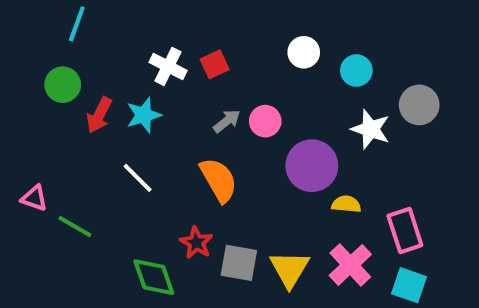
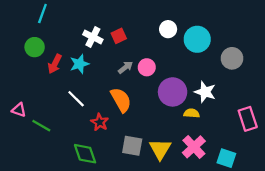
cyan circle: (356, 70) -> (197, 39), size x1.5
white star: (371, 129) -> (205, 92), moved
pink rectangle: (405, 231) -> (248, 119), moved
red star: (196, 243) -> (100, 122), moved

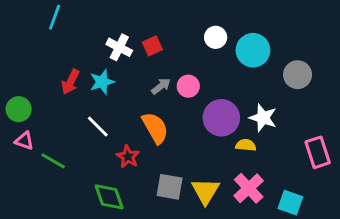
green circle: (35, 47) -> (19, 109), moved

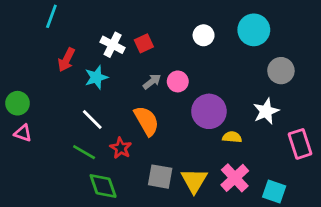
cyan circle: (253, 50) -> (254, 30), moved
red arrow: (70, 82) -> (66, 60), moved
white star: (263, 118) -> (266, 111), moved, turned 30
green line: (53, 161) -> (84, 152), moved

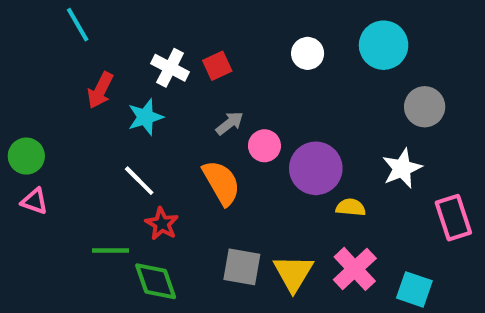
cyan line: (51, 16) -> (78, 25), turned -50
pink circle: (178, 81) -> (264, 146), moved
red star: (121, 148) -> (162, 224), moved
green line: (84, 152) -> (110, 250), moved, turned -30

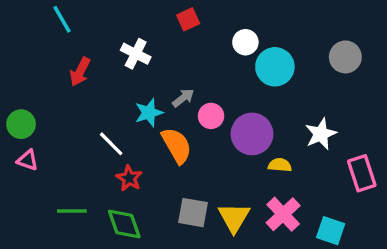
cyan circle: (384, 45) -> (275, 67), moved
red square: (217, 66) -> (188, 19), moved
gray circle: (425, 107) -> (345, 57), moved
cyan star: (145, 117) -> (149, 113), moved
green line: (110, 250) -> (72, 211), moved

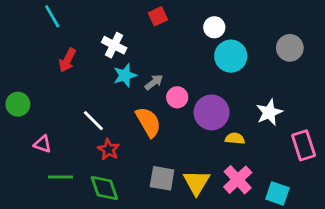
white circle: (245, 42) -> (214, 27), moved
cyan star: (149, 113) -> (125, 75), moved
pink triangle: (28, 160) -> (43, 144), moved

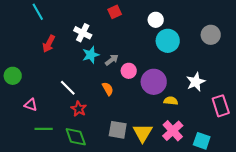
orange semicircle: (148, 122) -> (108, 89), size x0.6

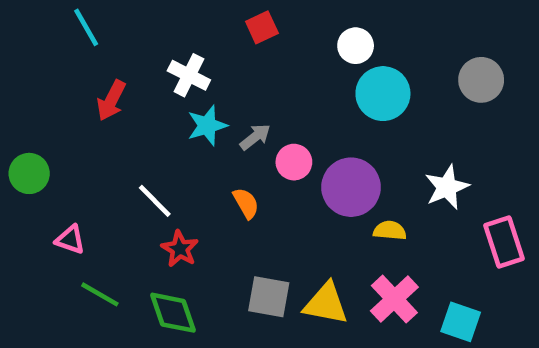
green line: (44, 129) -> (100, 294), turned 30
yellow triangle: (143, 133) -> (326, 304), turned -50

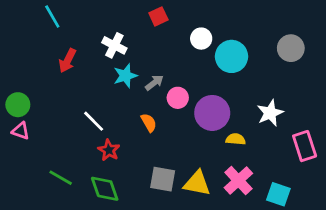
white circle: (356, 46) -> (201, 39), moved
pink triangle: (70, 240) -> (21, 131), moved

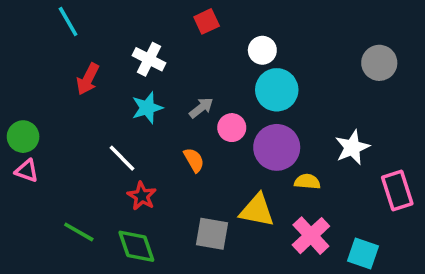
cyan circle: (232, 56) -> (277, 90), moved
cyan star: (125, 76) -> (147, 108), moved
yellow triangle: (197, 183) -> (257, 210), moved

